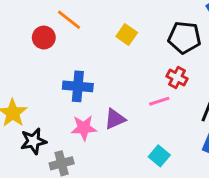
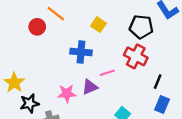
red cross: (177, 77) -> (136, 56), size x1.5
blue cross: (78, 86) -> (81, 52), moved
pink line: (159, 101) -> (107, 73), moved

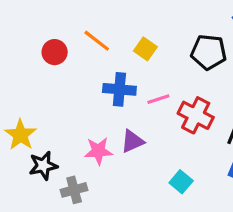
orange line: (56, 14) -> (97, 41), moved
red cross: (136, 56) -> (196, 115), moved
pink line: (107, 73) -> (158, 99), moved

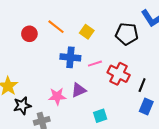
cyan square: (181, 182) -> (100, 116), moved, turned 32

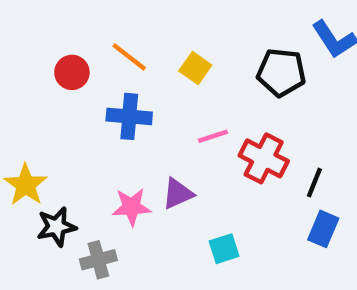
blue cross: (70, 57) -> (129, 116), moved

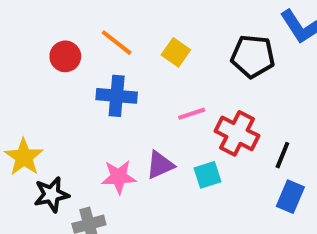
cyan square: (224, 249) -> (207, 175), moved

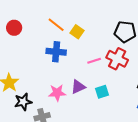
yellow square: (176, 52) -> (77, 32), moved
red circle: (65, 56) -> (14, 28), moved
red cross: (237, 133) -> (117, 59), moved

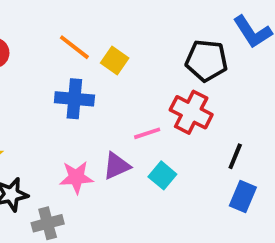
pink line: (94, 61) -> (147, 133), moved
cyan square: (102, 92) -> (162, 175), turned -32

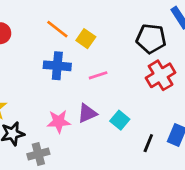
red cross: (191, 112) -> (161, 75), moved, turned 32
pink line: (147, 133) -> (98, 75), moved
black line: (235, 156) -> (148, 143), moved

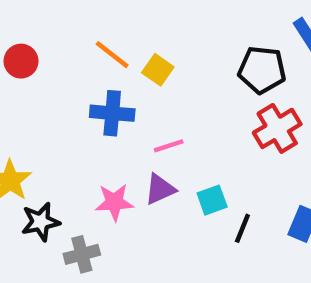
pink line: (98, 75) -> (169, 146), moved
cyan square: (120, 120) -> (212, 200), turned 30
black line: (148, 143) -> (242, 228), moved

